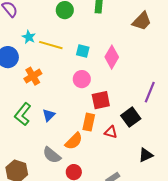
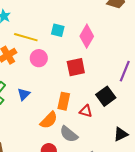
yellow line: (51, 45) -> (26, 37), moved
pink circle: (82, 79) -> (39, 58), moved
red square: (101, 100) -> (76, 67), moved
gray semicircle: (52, 155) -> (69, 134), moved

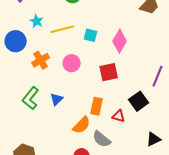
yellow line: (26, 37) -> (63, 29), moved, turned -30

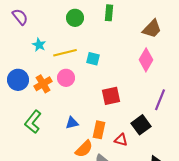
blue circle: (16, 41) -> (18, 80), moved
pink diamond: (120, 41) -> (146, 60), moved
pink circle: (72, 63) -> (66, 78), moved
blue triangle: (57, 99) -> (72, 123), moved, turned 32

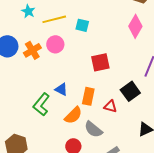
green L-shape: (33, 122) -> (41, 104), moved
blue triangle: (72, 123) -> (61, 89), turned 40

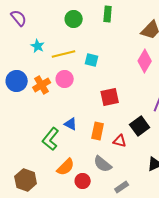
orange semicircle: (73, 115) -> (66, 167), moved

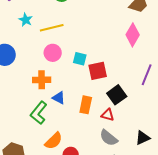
cyan square: (92, 60) -> (80, 59), moved
orange cross: (42, 85) -> (42, 80), moved, turned 30
black square: (140, 126) -> (117, 95), moved
gray semicircle: (103, 164) -> (109, 138), moved

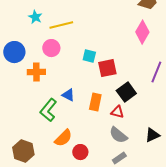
pink circle: (53, 53) -> (51, 48), moved
orange cross: (42, 80) -> (36, 72), moved

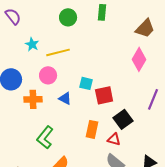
blue triangle: (68, 95) -> (65, 98), moved

